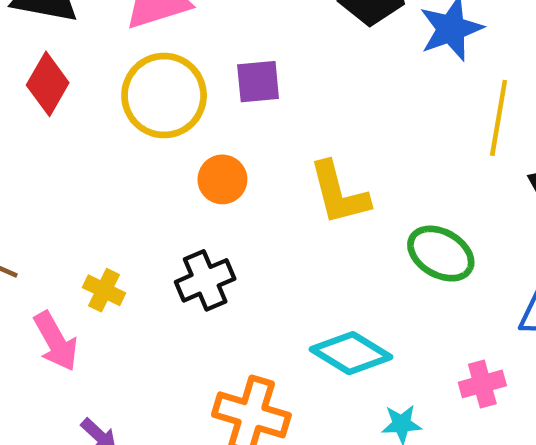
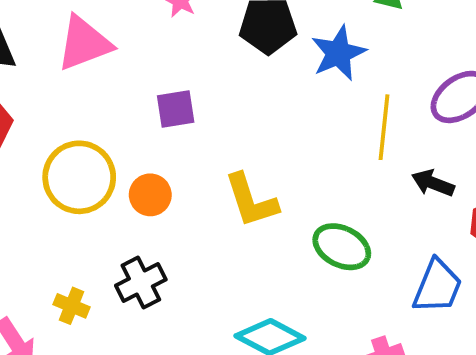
yellow circle: (164, 96) -> (79, 177), moved
yellow cross: (104, 290) -> (72, 306), moved

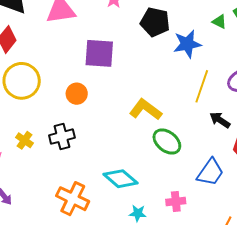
purple square: (176, 109) -> (99, 53), size x1.5
yellow circle: (79, 177) -> (22, 81), moved
yellow L-shape: (251, 200) -> (146, 110), moved, turned 132

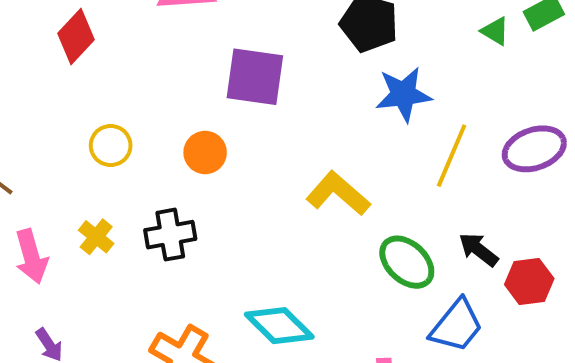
blue star: (187, 44) -> (404, 94), moved
yellow circle: (22, 81) -> (111, 146), moved, size x0.6
black arrow: (220, 120) -> (478, 250), moved
green ellipse: (167, 142) -> (407, 262), moved

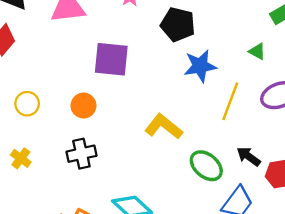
green triangle: (495, 31) -> (257, 51), moved
black cross: (170, 235) -> (81, 154), moved

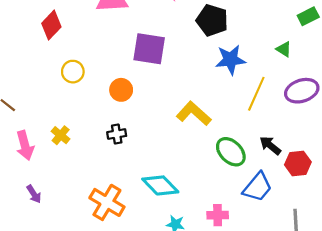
yellow circle: (27, 104) -> (73, 72), moved
black cross: (81, 154) -> (117, 134), size x0.7

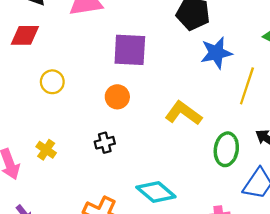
red diamond: (51, 25) -> (25, 35), turned 52
orange circle: (121, 90) -> (117, 97), moved
green ellipse: (231, 152) -> (226, 149), turned 60

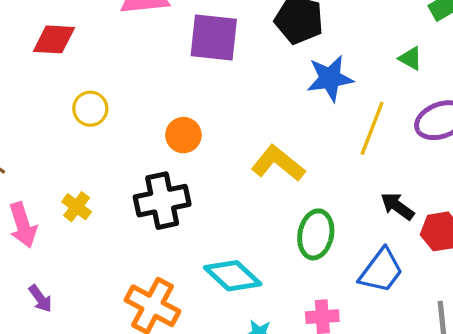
purple square: (130, 50) -> (214, 37), moved
black cross: (105, 143) -> (162, 201), size x1.8
green ellipse: (226, 149) -> (316, 234), moved

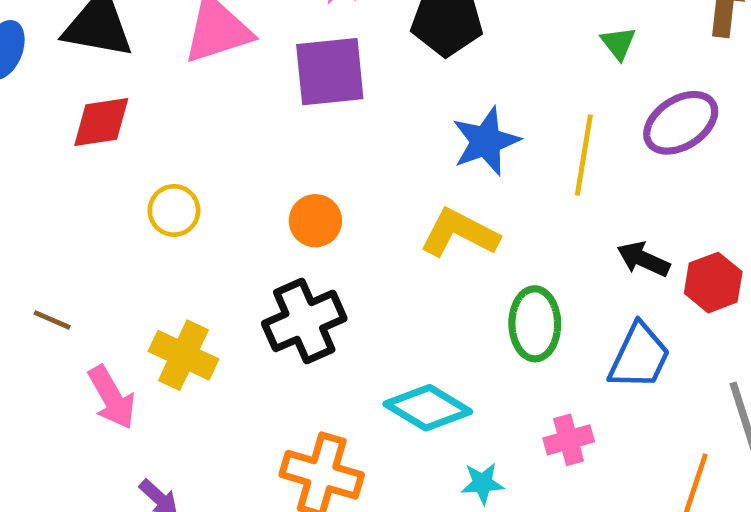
green triangle: (411, 58) -> (618, 43), turned 35
blue star: (330, 78) -> (486, 141), moved
yellow cross: (77, 207) -> (183, 355), size x1.5

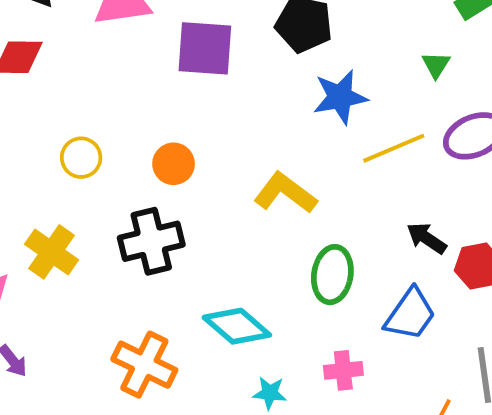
blue star: (486, 141) -> (340, 97), moved
yellow line: (584, 155) -> (394, 148), turned 48
yellow circle: (174, 210) -> (81, 158), moved

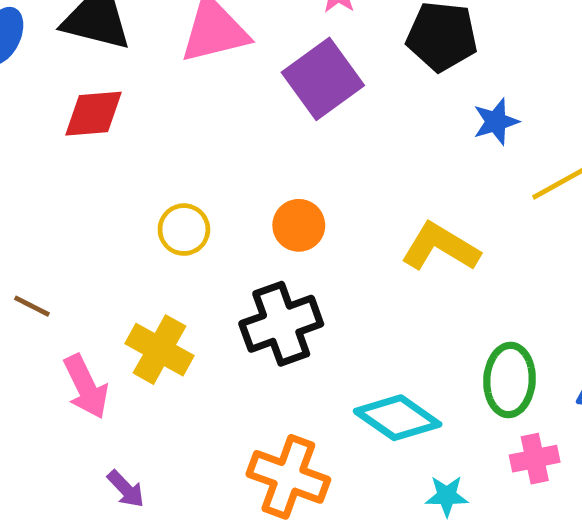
purple square: (205, 48) -> (323, 79), turned -34
blue star: (340, 97) -> (496, 122), size x0.7
green ellipse: (332, 275) -> (509, 380), moved

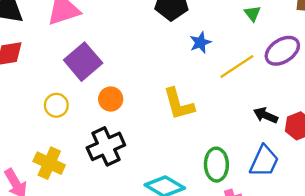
purple square: (323, 79) -> (83, 62), moved
yellow L-shape: (440, 247) -> (179, 104), turned -132

